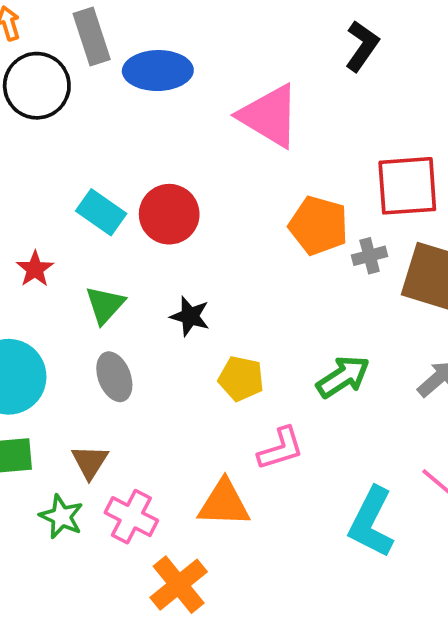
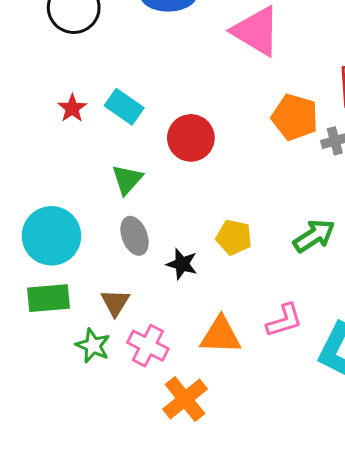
red circle: (169, 214) -> (191, 138), moved
red star: (35, 269) -> (72, 108), moved
black star: (190, 316) -> (182, 264), moved
pink L-shape: (281, 449) -> (284, 320), moved

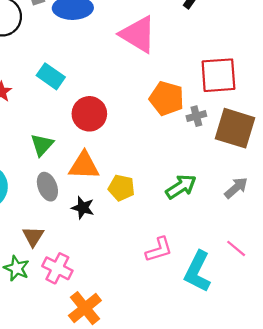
cyan rectangle: (124, 107) -> (51, 76), moved
orange triangle: (221, 335) -> (84, 166), moved

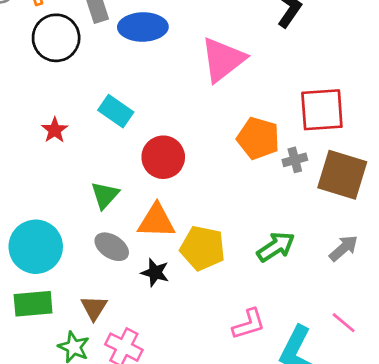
pink triangle: (138, 34) -> (223, 60), turned 51
gray ellipse: (47, 187) -> (112, 247), turned -36
yellow pentagon: (121, 188) -> (203, 248), size x1.4

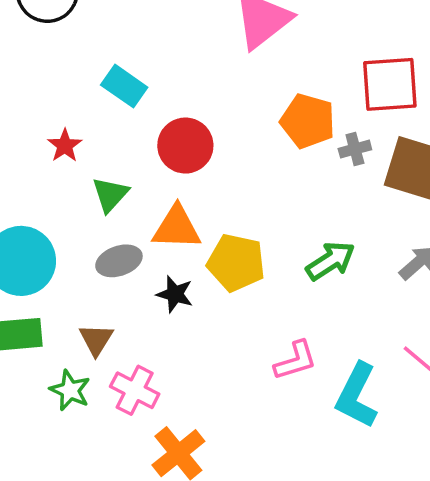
red star: (55, 130) -> (65, 146), moved
gray ellipse: (112, 247) -> (119, 261), turned -52

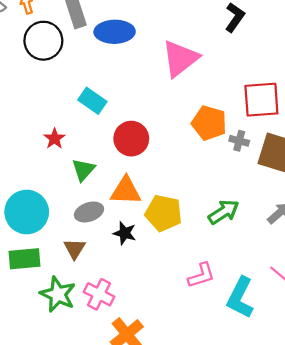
gray cross: (355, 149) -> (239, 141), turned 30
brown triangle: (96, 340) -> (75, 249), moved
green star: (70, 390) -> (58, 294), size x1.4

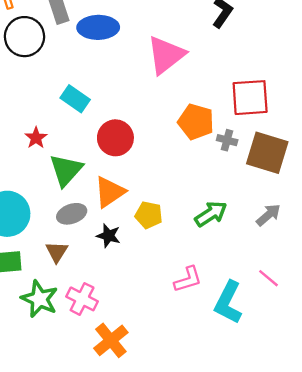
green triangle: (83, 170) -> (66, 170), size x1.4
orange triangle: (126, 191) -> (110, 192), turned -36
yellow pentagon: (164, 213) -> (149, 215), size x0.7

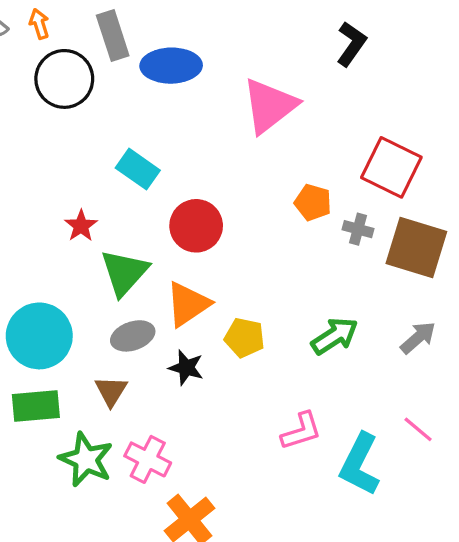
red square: (250, 98) -> (391, 167), turned 30
orange pentagon: (196, 122) -> (313, 202), size x0.7

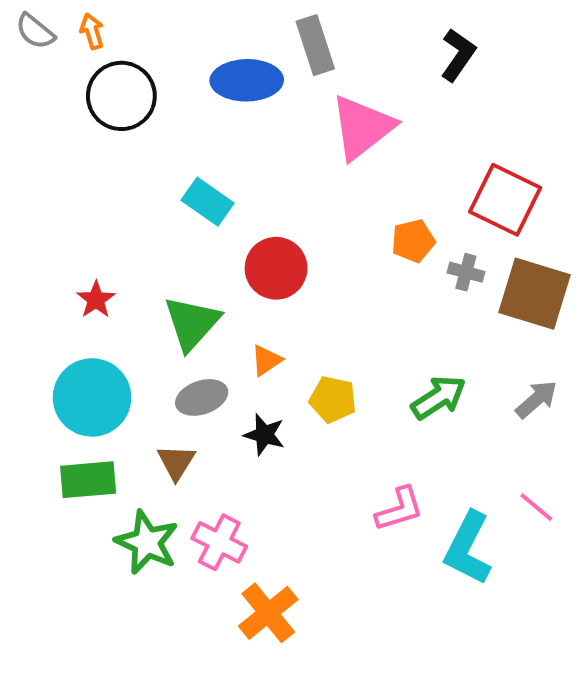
gray rectangle: (113, 36) -> (315, 45), moved
orange pentagon: (313, 202) -> (413, 241), turned -30
red star: (81, 226) -> (96, 300), moved
orange triangle: (188, 304) -> (266, 360), size x0.6

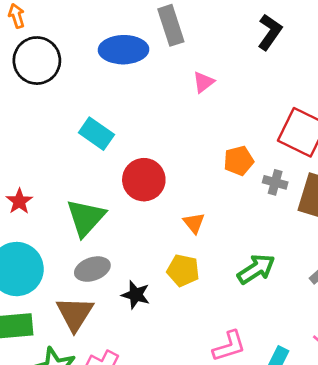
pink triangle: (362, 127) -> (203, 82), size x0.5
orange triangle: (266, 360) -> (194, 223), moved, turned -35
brown triangle: (176, 462) -> (75, 314), size x1.4

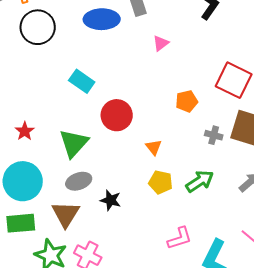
gray cross: (275, 182) -> (214, 135), moved
yellow pentagon: (183, 270) -> (161, 182), moved

